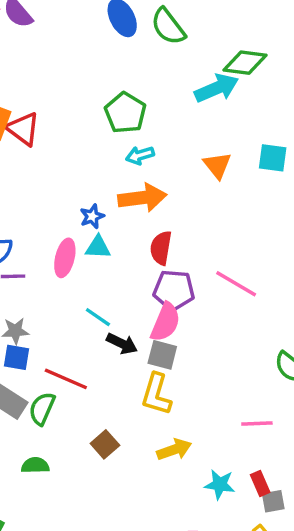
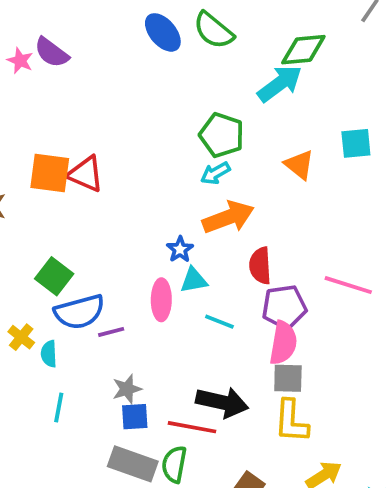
green pentagon: (125, 113) -> (222, 135), moved
cyan line: (98, 317) -> (219, 322), moved
black arrow: (122, 344) -> (222, 402), moved, size x1.5

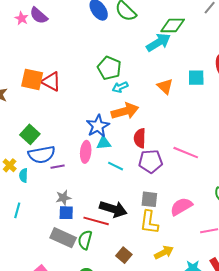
green pentagon: (222, 135) -> (109, 68), moved
blue star: (180, 249) -> (98, 126), size x1.6
pink semicircle: (283, 343) -> (181, 207), moved, turned -135
cyan line: (59, 408) -> (17, 210), moved

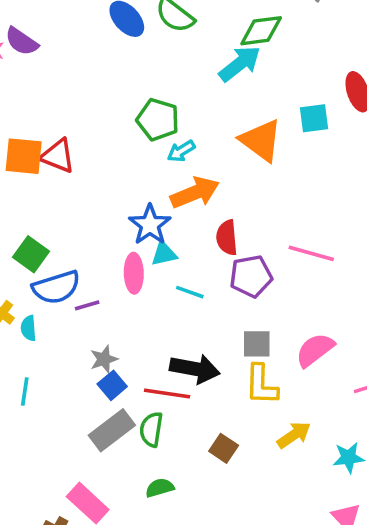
orange triangle: (165, 86) -> (261, 140), size x1.5
blue square: (66, 213) -> (112, 385), turned -35
gray rectangle: (63, 238) -> (112, 430), turned -55

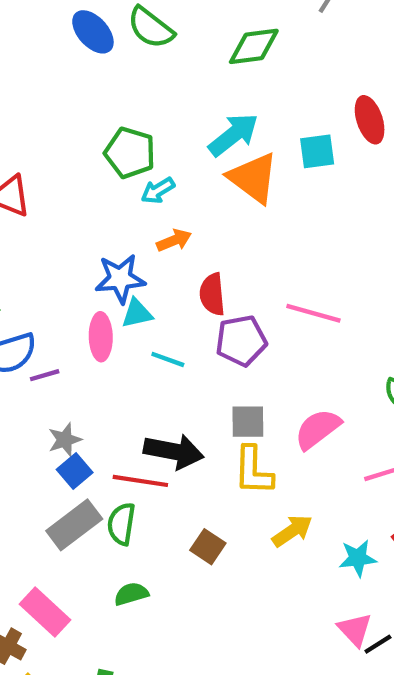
cyan arrow: (240, 64) -> (233, 135), moved
orange arrow: (195, 193) -> (174, 240), size x0.6
blue star: (150, 225) -> (120, 279), turned 30

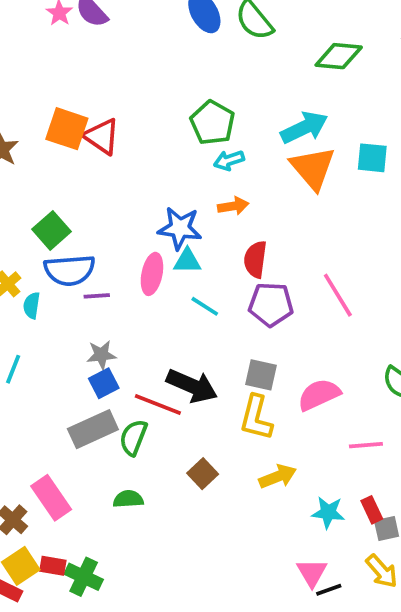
pink line: (313, 313) -> (338, 295), turned 30

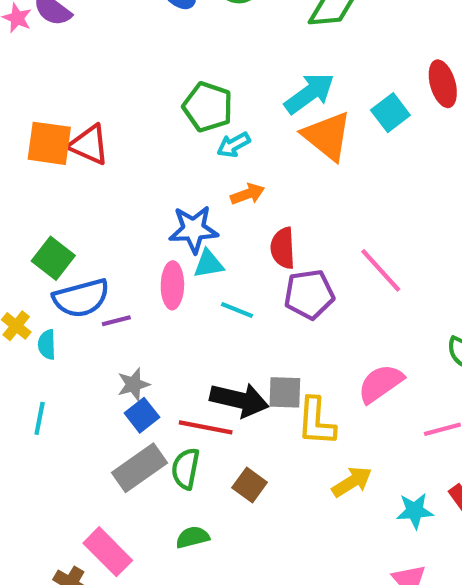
cyan square: (372, 158) -> (390, 113), turned -32
gray square: (261, 375) -> (285, 392), moved
brown square: (203, 474) -> (250, 485), moved

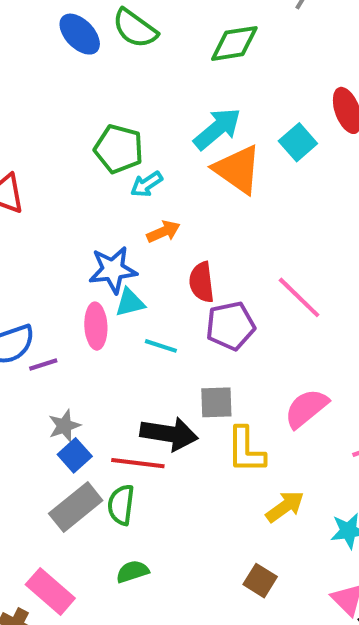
gray square: (285, 392) -> (216, 402), moved
brown square: (250, 485) -> (260, 581), moved

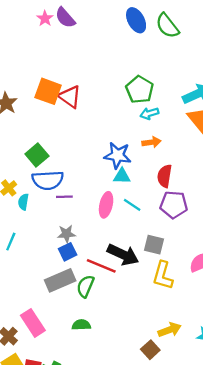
pink ellipse: (96, 326) -> (106, 205), moved
yellow arrow: (285, 507) -> (170, 330), moved

